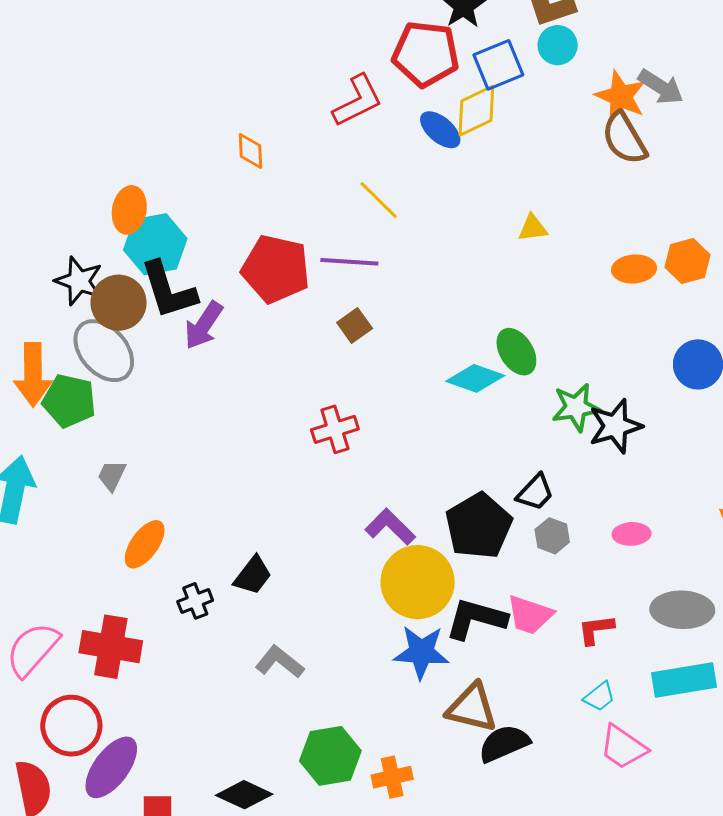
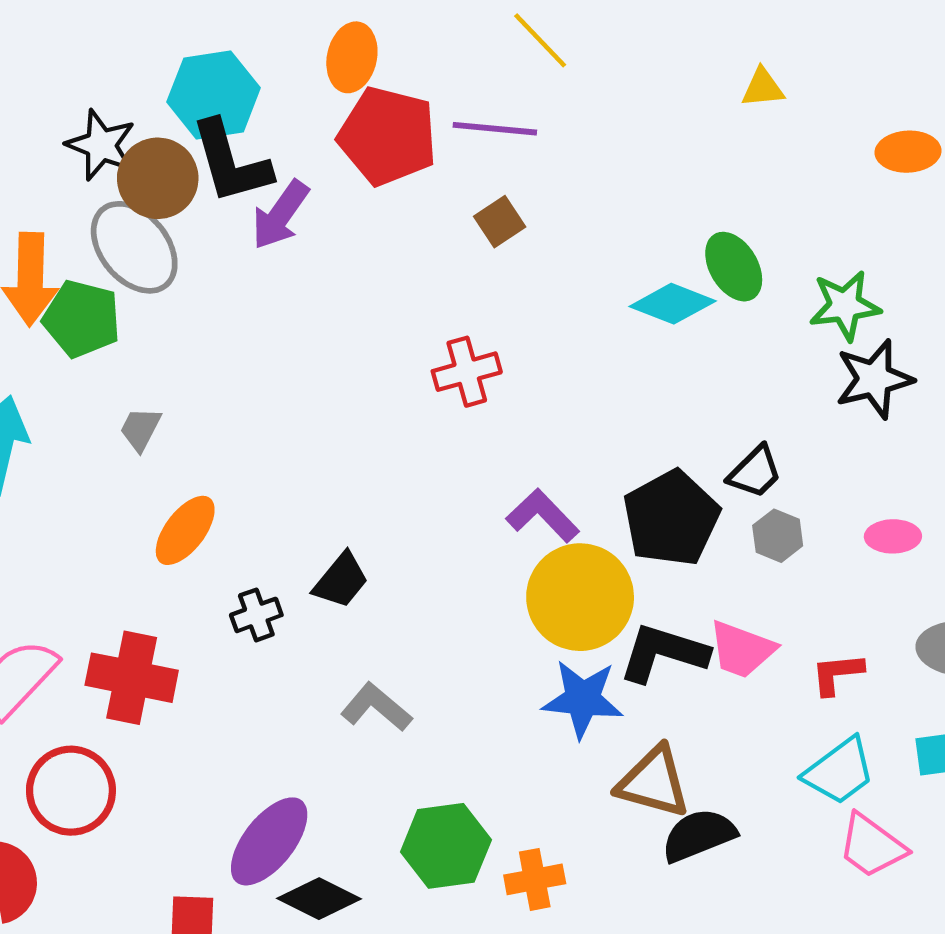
orange ellipse: (129, 210) -> (352, 57), moved
green star: (576, 407) -> (845, 306), moved
cyan trapezoid: (599, 697) -> (839, 771), size x1.6
purple ellipse: (111, 767) -> (269, 841), moved

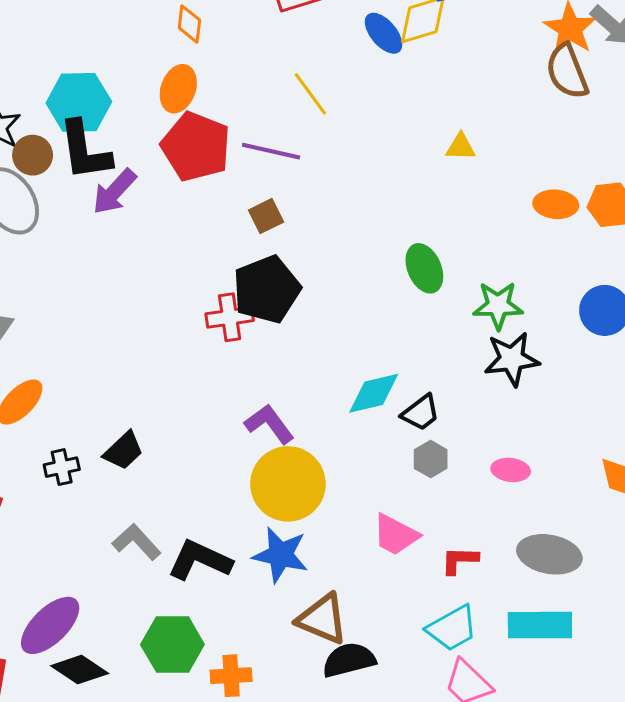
brown circle: (158, 178) -> (33, 155), size x0.7
cyan diamond: (673, 304) -> (374, 393), moved, turned -42
black pentagon: (671, 518) -> (267, 289), moved
black L-shape: (663, 653) -> (200, 560), moved

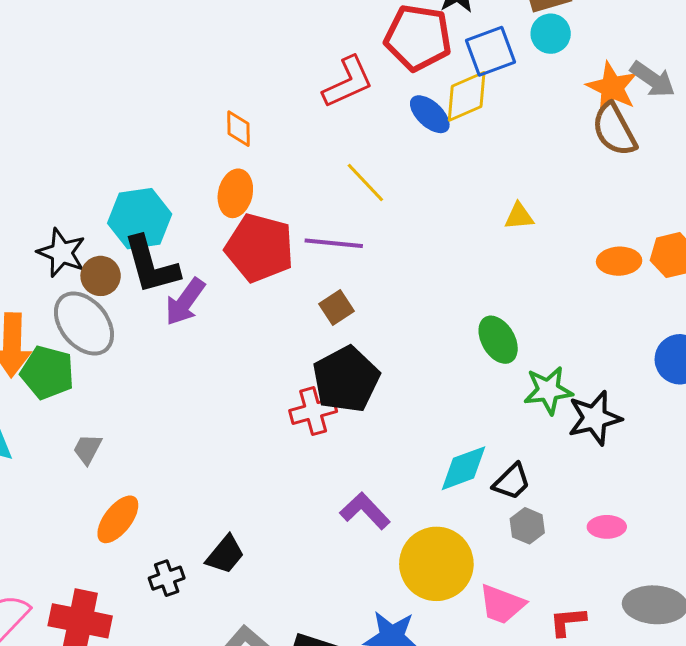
green star: (498, 305) -> (548, 390), moved
yellow circle: (288, 484) -> (436, 564), moved

